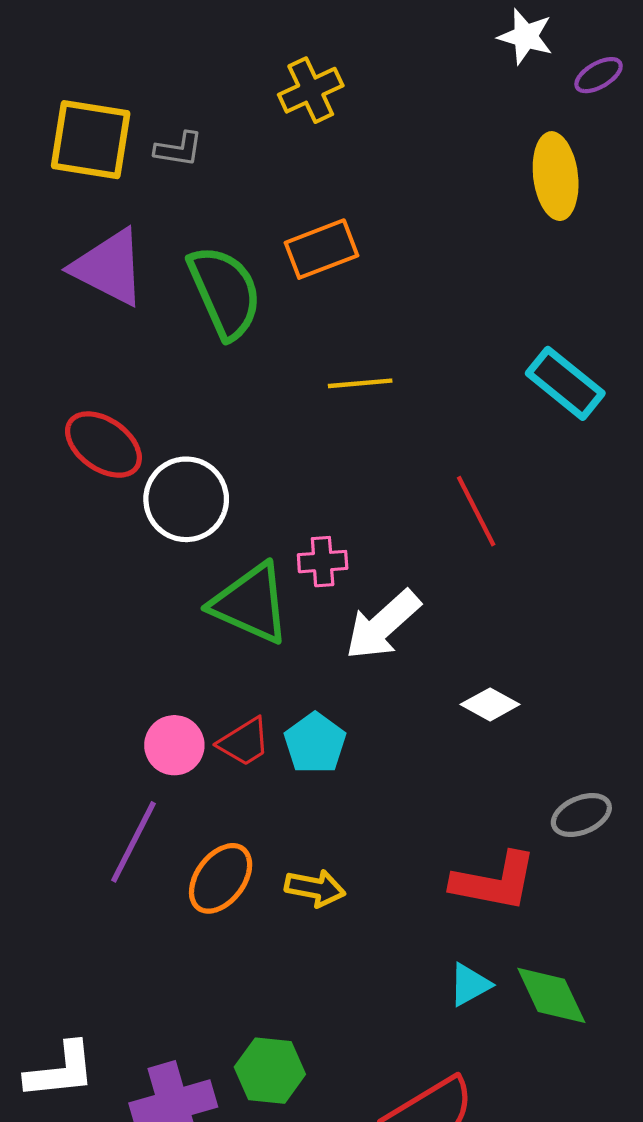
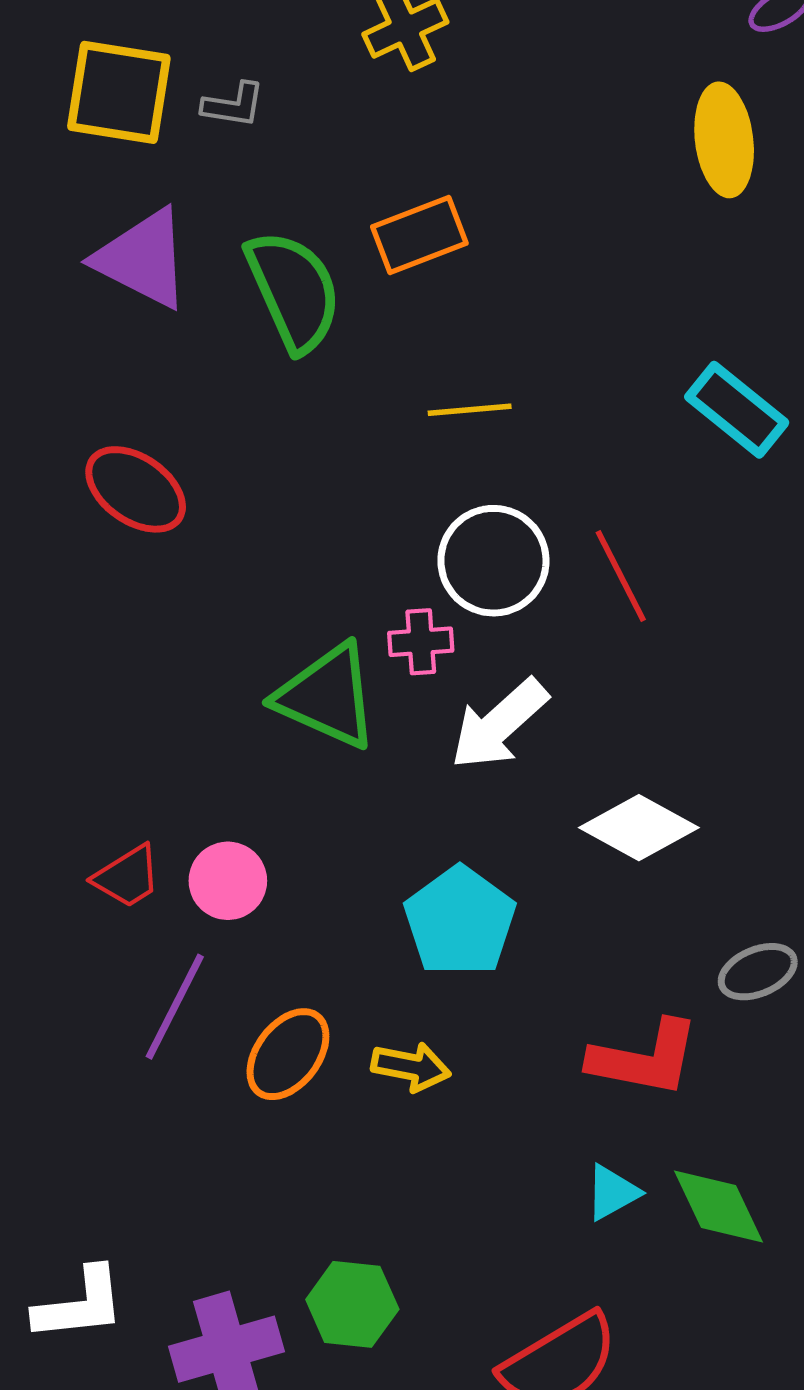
white circle: (186, 499) -> (493, 561), moved
white diamond: (490, 704) -> (639, 828), size x1.5
red trapezoid: (244, 742) -> (127, 877), moved
cyan pentagon: (315, 743) -> (460, 921), moved, size x1.4

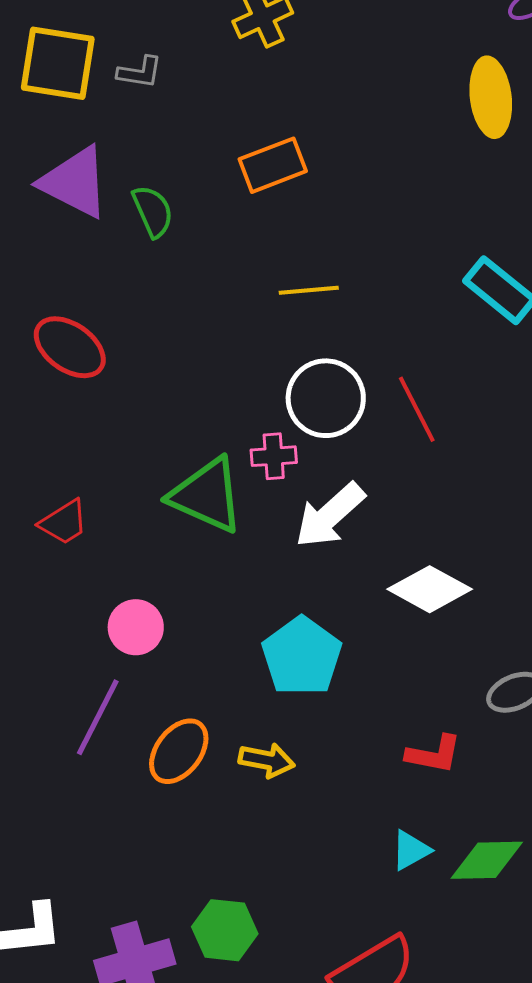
green semicircle: (294, 291) -> (153, 211), moved, size x0.6
red trapezoid: (127, 877) -> (64, 522), moved
red L-shape: (644, 1058) -> (434, 754), size x0.7
green diamond: (719, 1207) -> (487, 860), turned -66

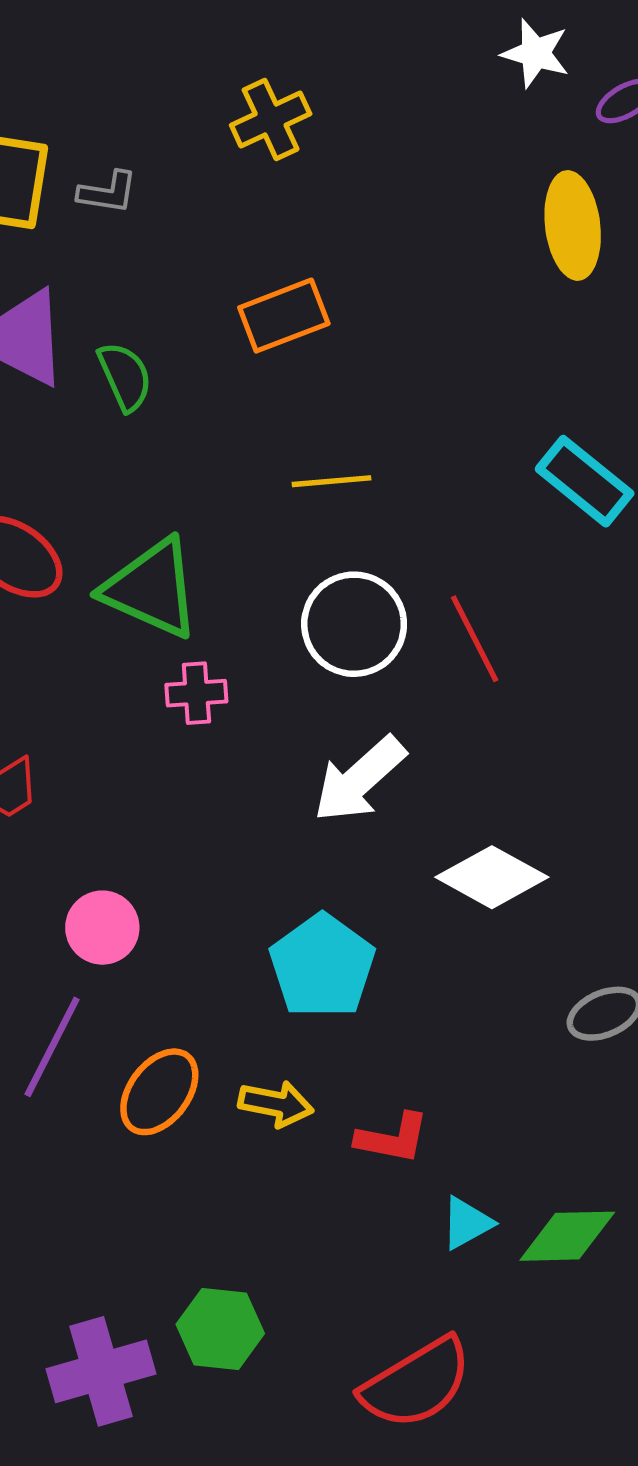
pink cross: (274, 456) -> (196, 693), moved
green triangle: (207, 495) -> (151, 588), moved
red L-shape: (434, 754) -> (392, 1138), moved

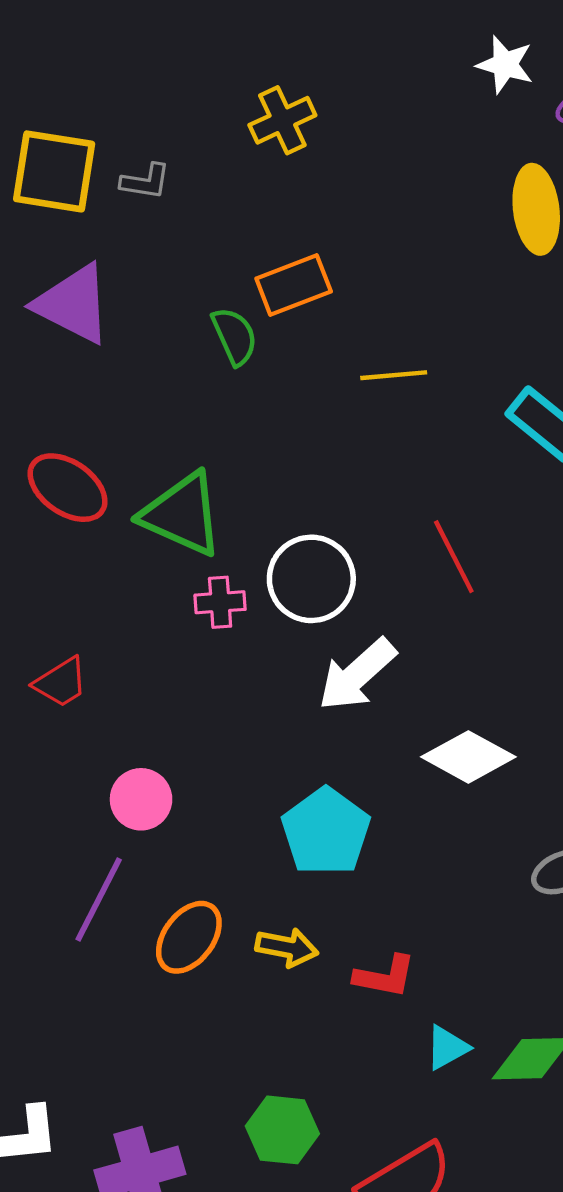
green semicircle: (125, 376) -> (235, 336), moved
yellow line: (332, 481) -> (394, 375), moved
white circle: (354, 624) -> (311, 579), moved
green hexagon: (220, 1329) -> (282, 1130), moved

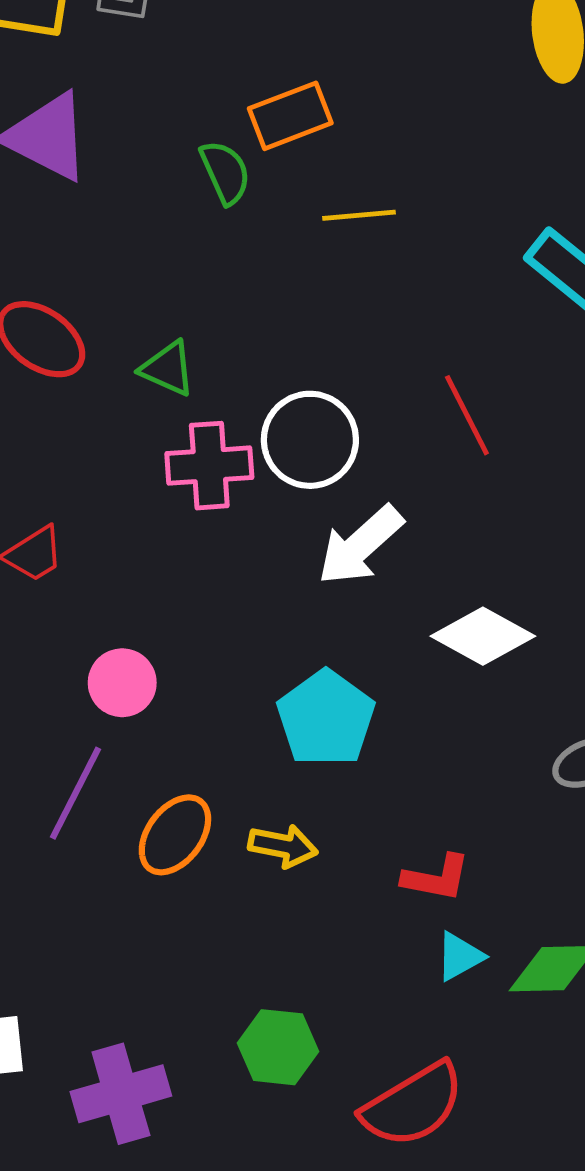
yellow line: (394, 375) -> (359, 215), moved
green triangle: (182, 514) -> (168, 369), size x0.6
pink cross: (220, 602) -> (209, 466), size x1.5
red L-shape: (385, 976) -> (436, 878), moved

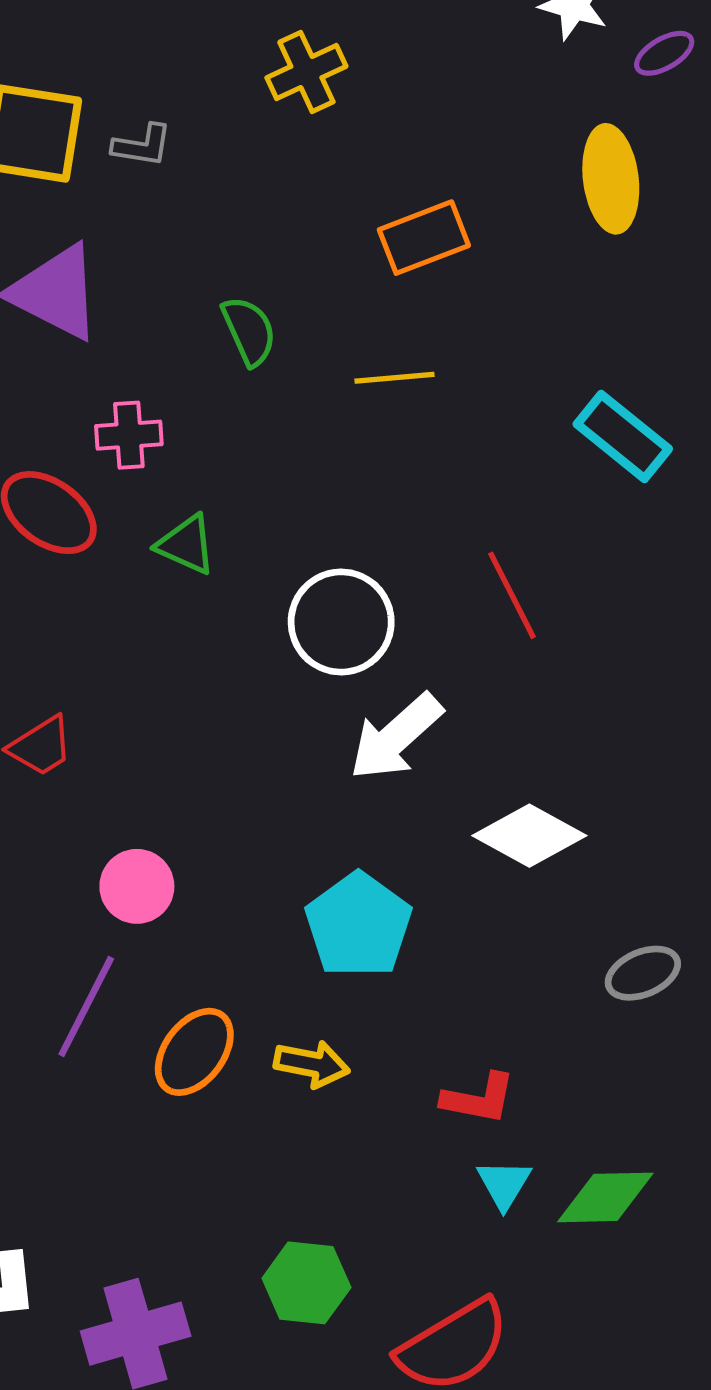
orange rectangle: (290, 116) -> (424, 238), moved
pink cross: (209, 466) -> (129, 435), moved, size x0.7
cyan triangle: (460, 956) -> (504, 1184), turned -30

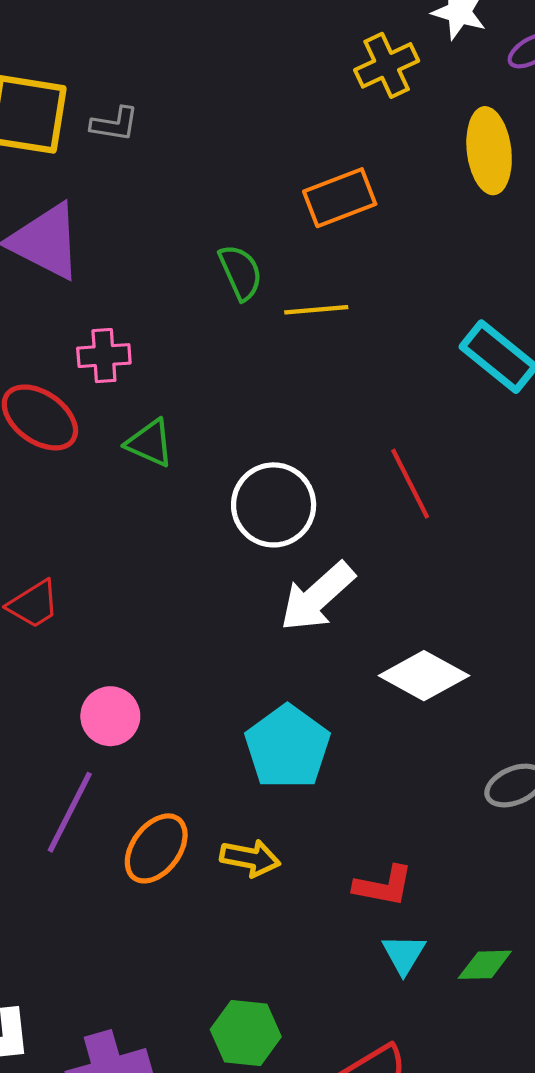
yellow cross: (306, 72) -> (387, 65), moved
green semicircle: (249, 331) -> (240, 272), moved
green diamond: (605, 1197) -> (485, 965), size x0.7

